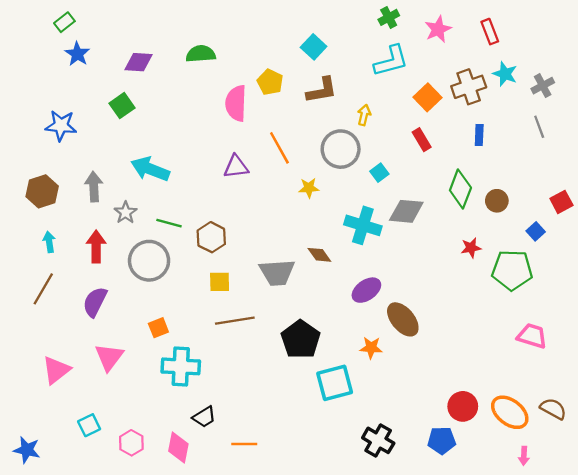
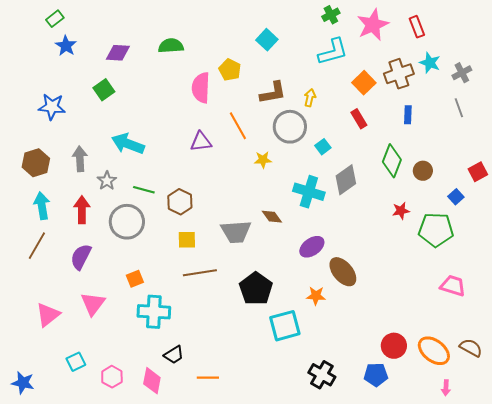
pink star: (438, 29) -> (373, 25), size x1.4
brown L-shape: (322, 90) -> (273, 93), moved
gray diamond: (406, 211) -> (346, 180), turned -40
cyan arrow: (49, 242) -> (42, 206), size x1.5

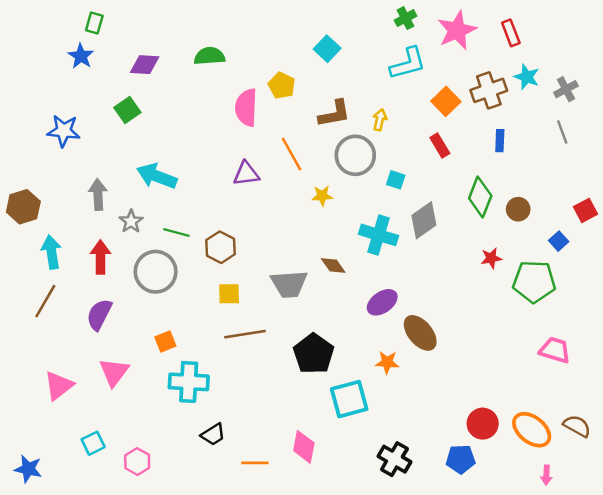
green rectangle: (55, 19) -> (94, 23), moved, turned -36
cyan square: (323, 147) -> (396, 180), turned -35
brown hexagon: (36, 163) -> (23, 207), moved
pink diamond: (152, 381) -> (304, 447), moved

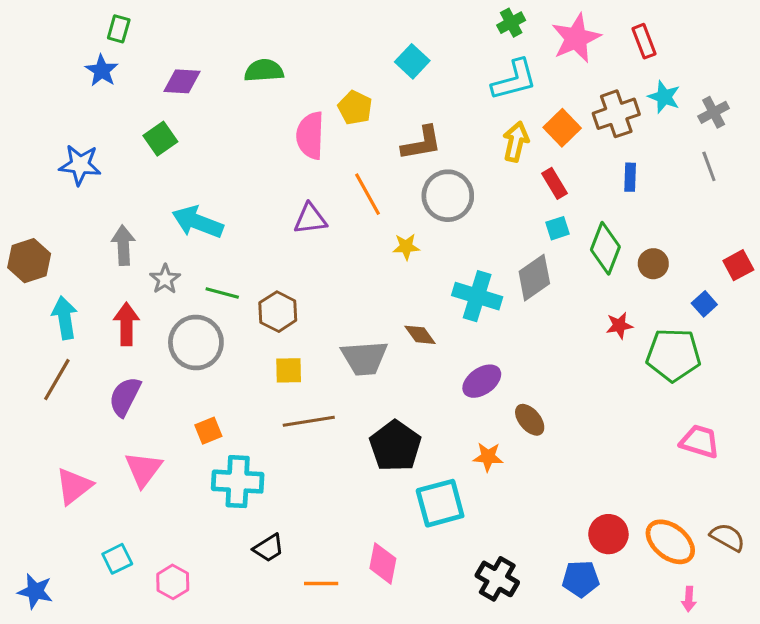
yellow arrow: (380, 120) -> (516, 142), moved, size x1.4
cyan square: (396, 180) -> (558, 228), moved, turned -36
brown ellipse: (420, 333) -> (530, 420), size x0.7

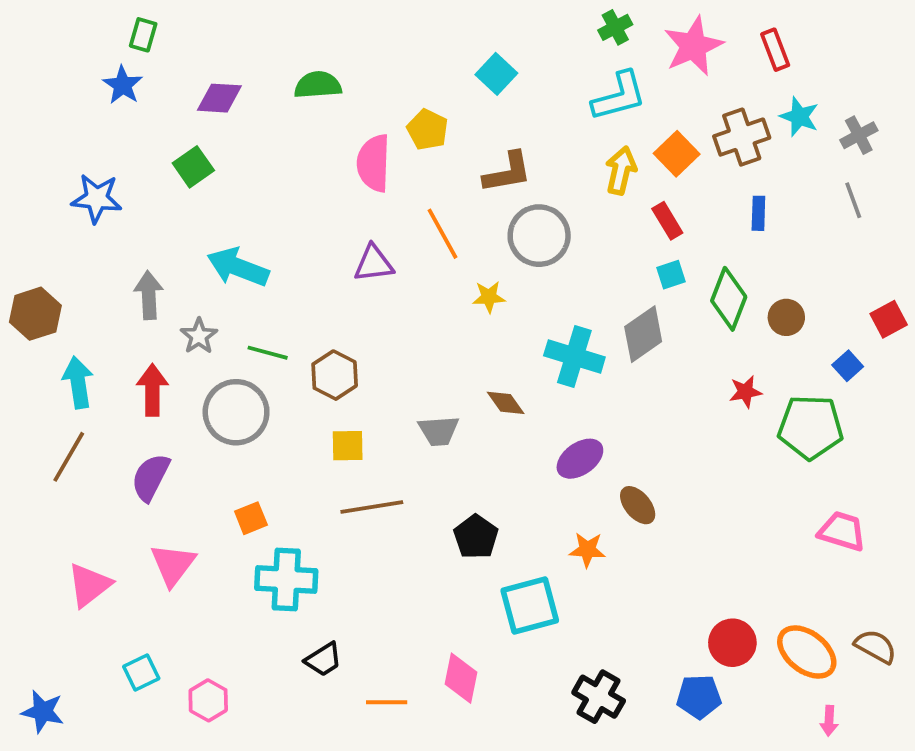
gray trapezoid: (364, 358) -> (439, 431), size x0.7
black pentagon: (395, 446) -> (476, 537), size x0.7

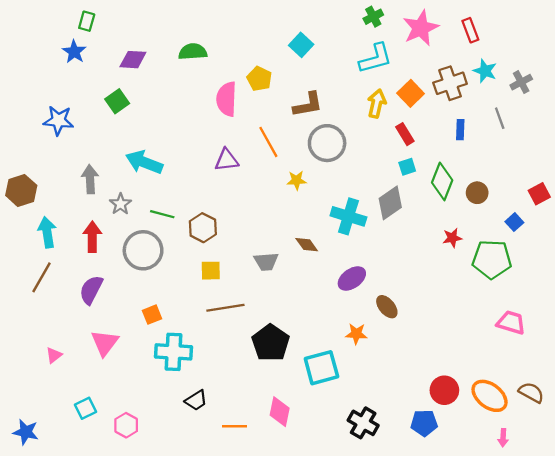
gray line: (853, 200) -> (500, 118), moved
black pentagon: (476, 537) -> (271, 343), moved, size x1.4
pink triangle: (89, 585) -> (54, 355), size x0.6

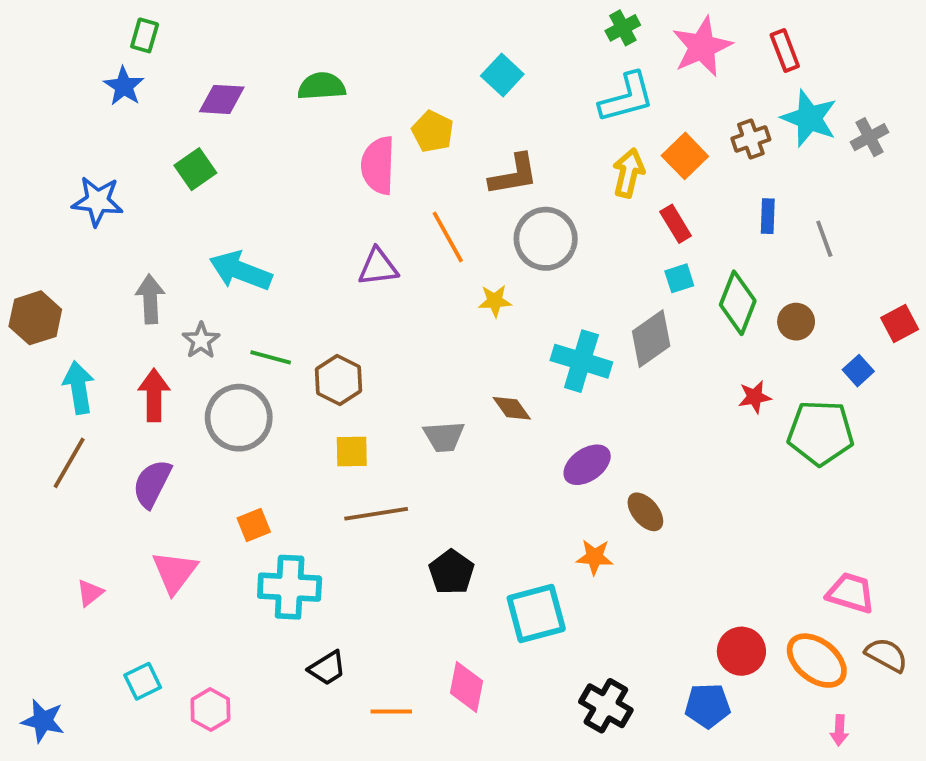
cyan star: (485, 71) -> (809, 118), size x1.4
brown cross: (450, 83) -> (751, 139), size x0.7
gray line: (500, 118) -> (824, 239), moved
pink trapezoid: (511, 323) -> (851, 593), moved
black pentagon: (271, 343) -> (451, 572), size x0.7

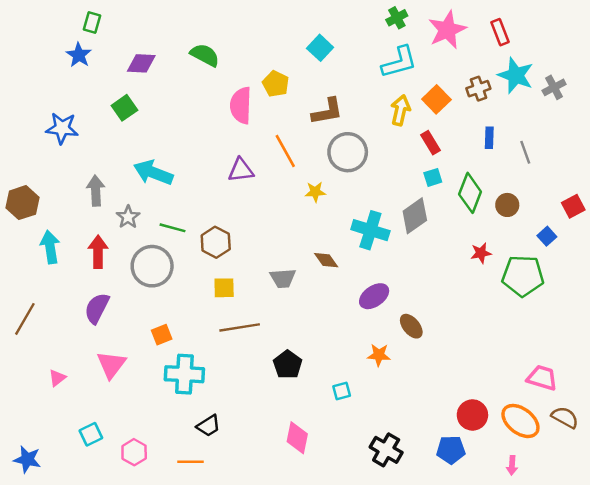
green semicircle: (322, 86) -> (205, 55), turned 32
brown line: (69, 463) -> (25, 319), moved
cyan square: (536, 614) -> (342, 391), size x0.5
orange line: (391, 711) -> (190, 462), moved
pink arrow: (839, 730) -> (512, 465), moved

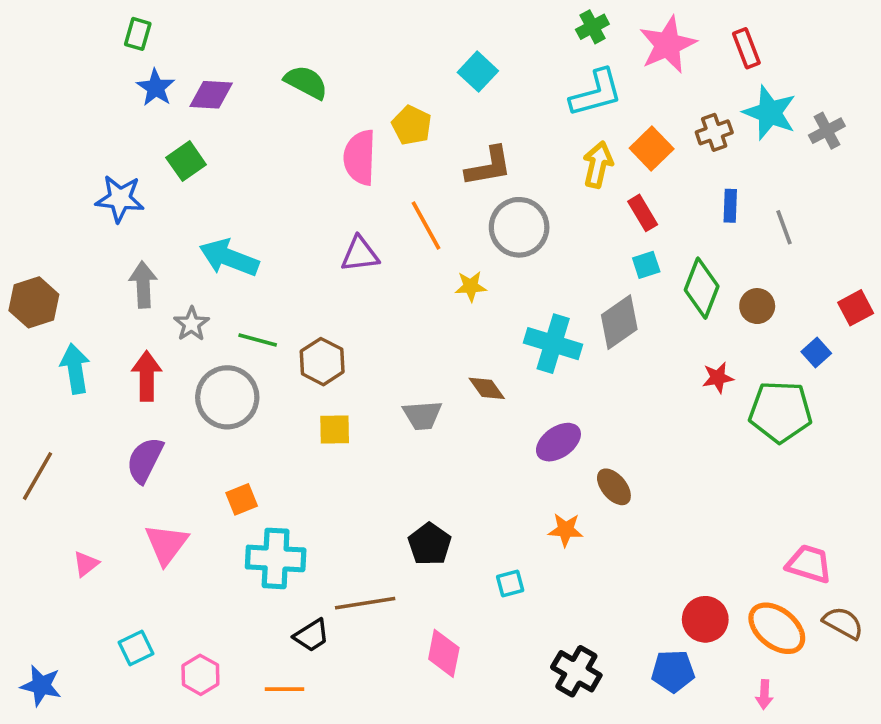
blue star: (79, 55) -> (156, 88), moved
blue star: (62, 128) -> (120, 199), moved
brown line: (240, 327) -> (365, 603), moved

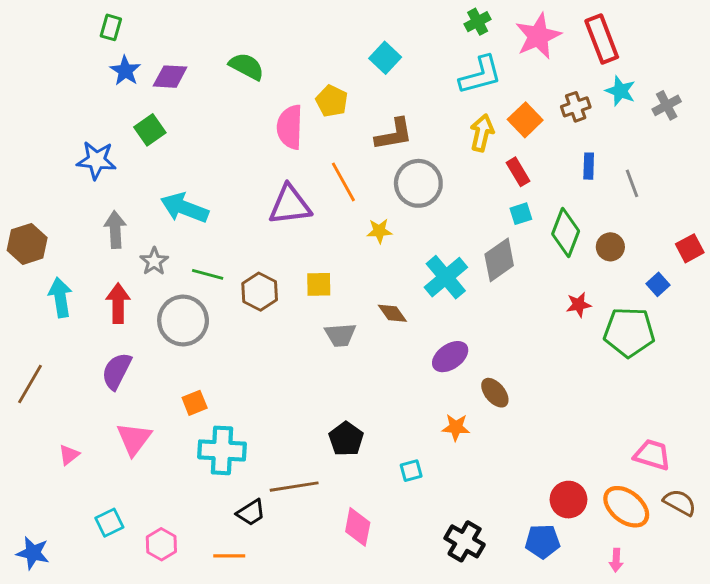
red rectangle: (746, 48) -> (602, 39), size x1.5
cyan star: (770, 113) -> (620, 91), size x0.7
purple triangle: (360, 254) -> (290, 205), size x1.4
cyan cross: (553, 344) -> (446, 277), turned 33
yellow square: (335, 430) -> (319, 284), moved

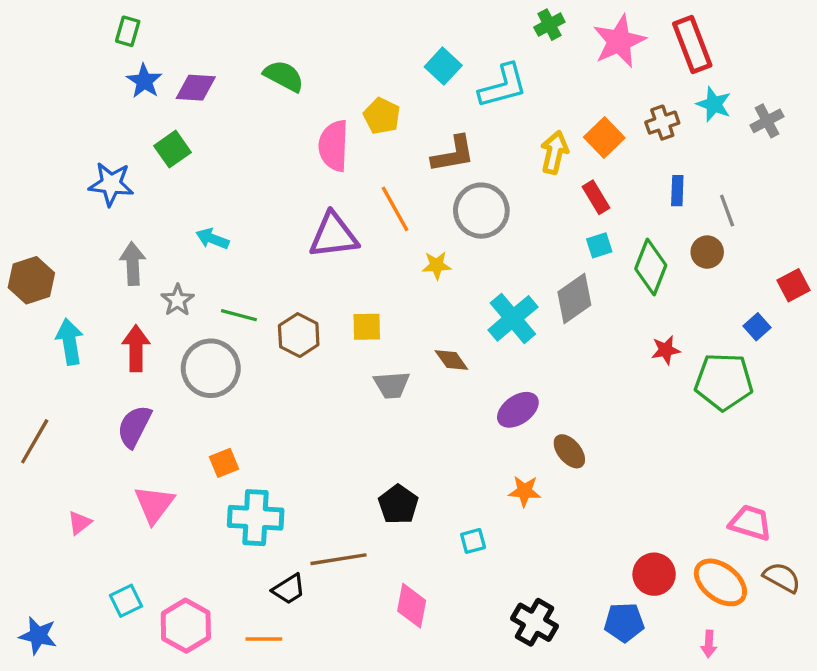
cyan L-shape: (480, 75) -> (503, 86), moved
cyan arrow: (184, 208) -> (212, 239), size x0.6
brown circle: (610, 247) -> (707, 252), moved
pink hexagon: (161, 544) -> (186, 626), size x1.4

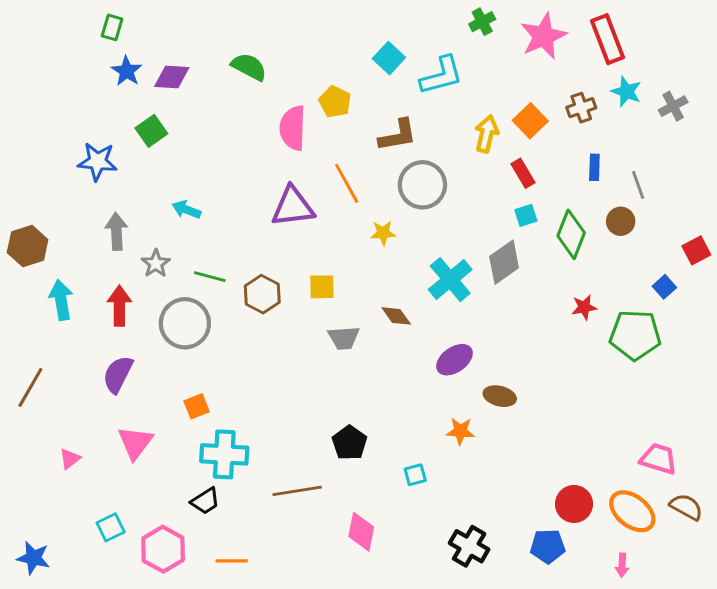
brown ellipse: (569, 451) -> (500, 396), turned -36
black trapezoid: (289, 589) -> (205, 501), moved

